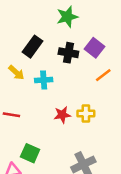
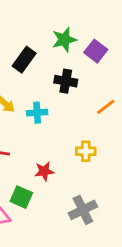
black rectangle: (32, 47) -> (24, 60), moved
purple square: (95, 48) -> (96, 51), moved
red star: (62, 115) -> (44, 171), moved

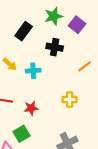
red star: (44, 171) -> (31, 108), moved
green square: (21, 197) -> (21, 134), turned 35

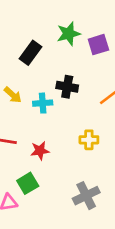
purple square: (77, 25) -> (98, 45), turned 35
black cross: (55, 47) -> (67, 87), moved

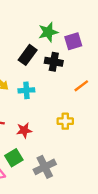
black rectangle: (30, 53) -> (28, 55), moved
black cross: (67, 87) -> (54, 62), moved
gray cross: (86, 196) -> (45, 167), moved

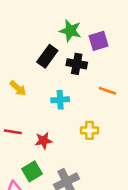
green star: (48, 32) -> (70, 31), turned 30
orange line: (81, 86) -> (107, 91), turned 56
cyan cross: (26, 90) -> (60, 100), moved

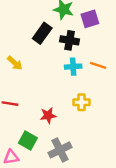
cyan cross: (60, 100) -> (73, 67), moved
red star: (43, 141) -> (48, 115), moved
green square: (32, 171) -> (28, 140), turned -30

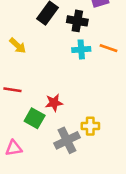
yellow cross: (81, 102) -> (90, 126), moved
green square: (28, 140) -> (35, 118), moved

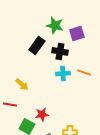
yellow arrow: (18, 46) -> (22, 84), moved

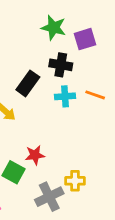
black rectangle: (37, 45) -> (28, 83), moved

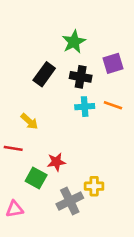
green star: (54, 28) -> (74, 42), turned 30
purple square: (85, 39) -> (113, 63), moved
black rectangle: (28, 83) -> (44, 74), moved

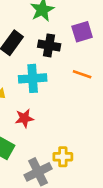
cyan cross: (85, 107) -> (33, 78), moved, size x1.4
red star: (56, 162) -> (24, 118), moved

